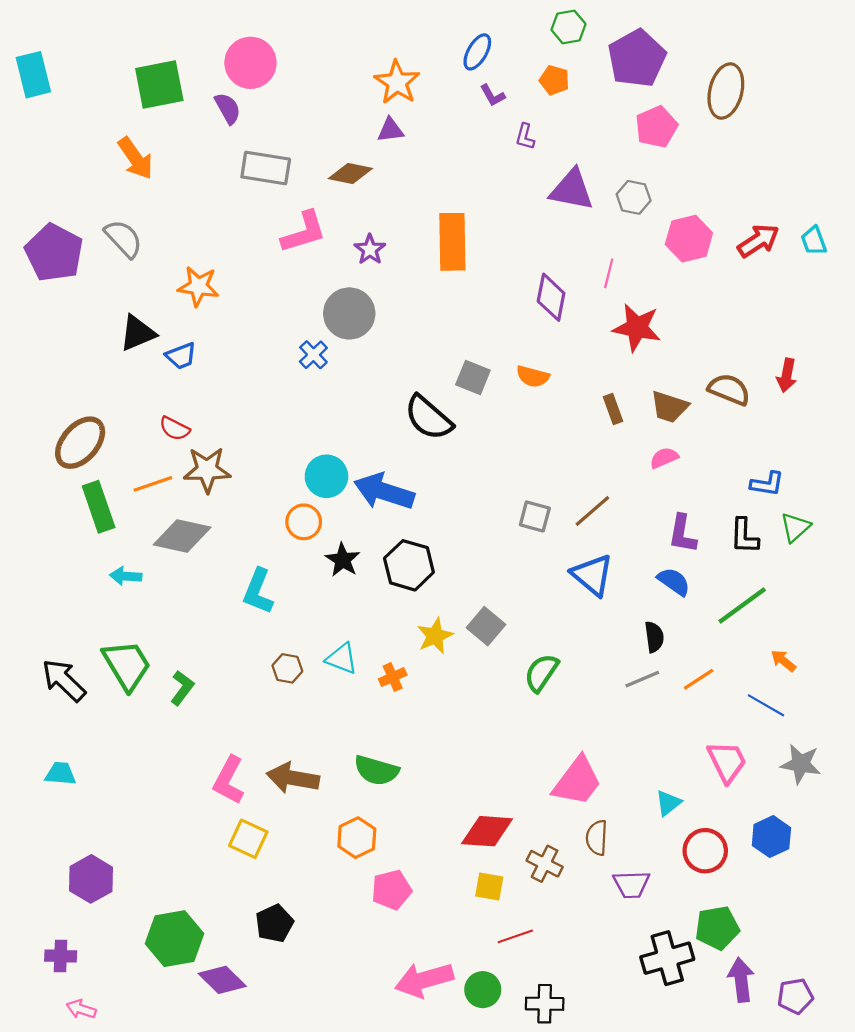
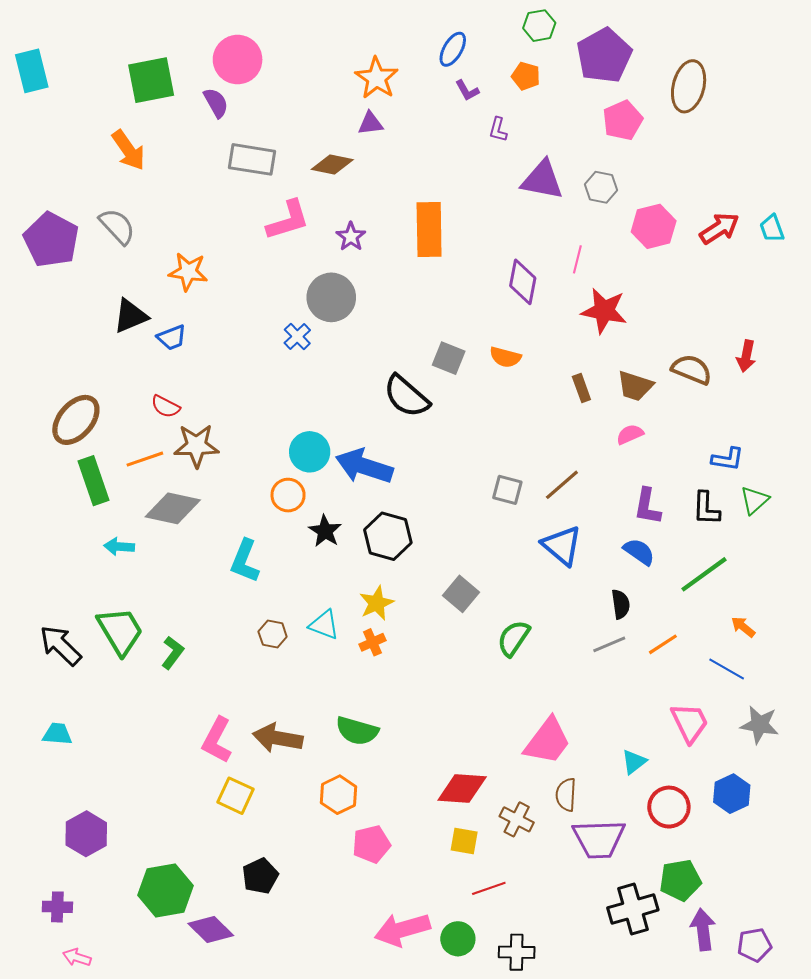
yellow star: (435, 636) -> (377, 603), moved
purple trapezoid: (631, 884) -> (599, 839), size x1.5

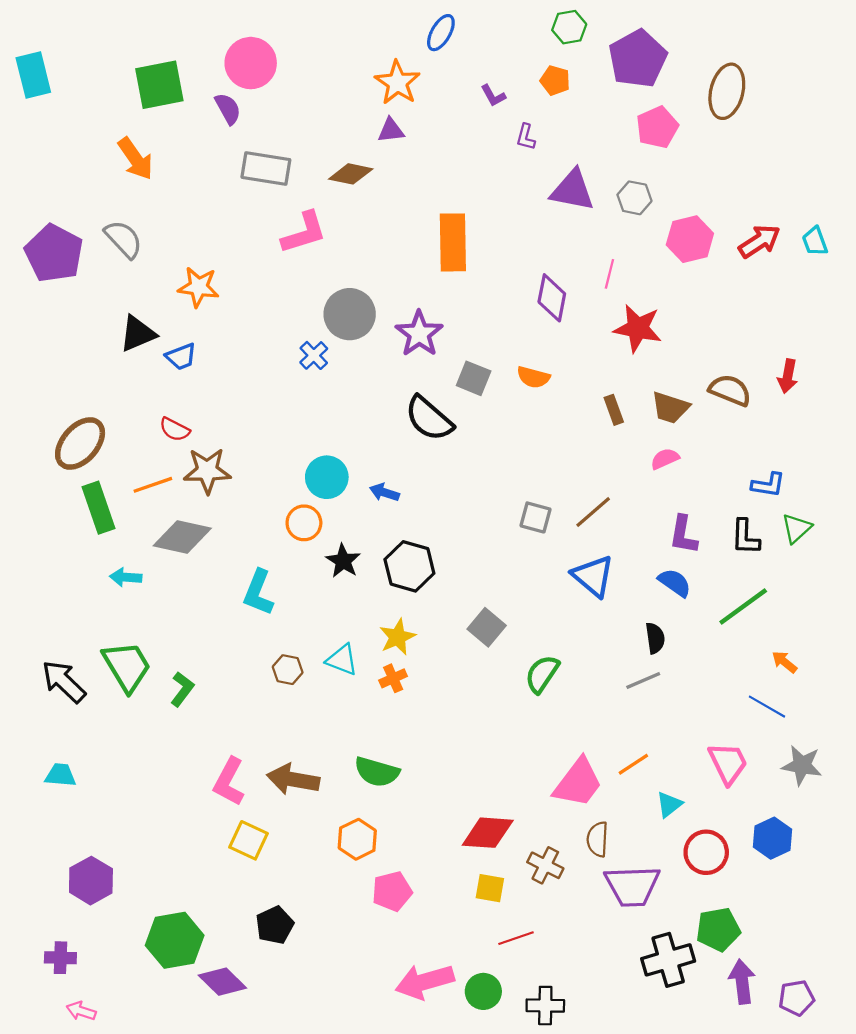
blue ellipse: (453, 49) -> (441, 33), moved
purple star: (351, 237) -> (419, 334), moved, size x1.5
blue arrow: (364, 466) -> (384, 492), size x0.5
orange line: (663, 644) -> (633, 764), moved

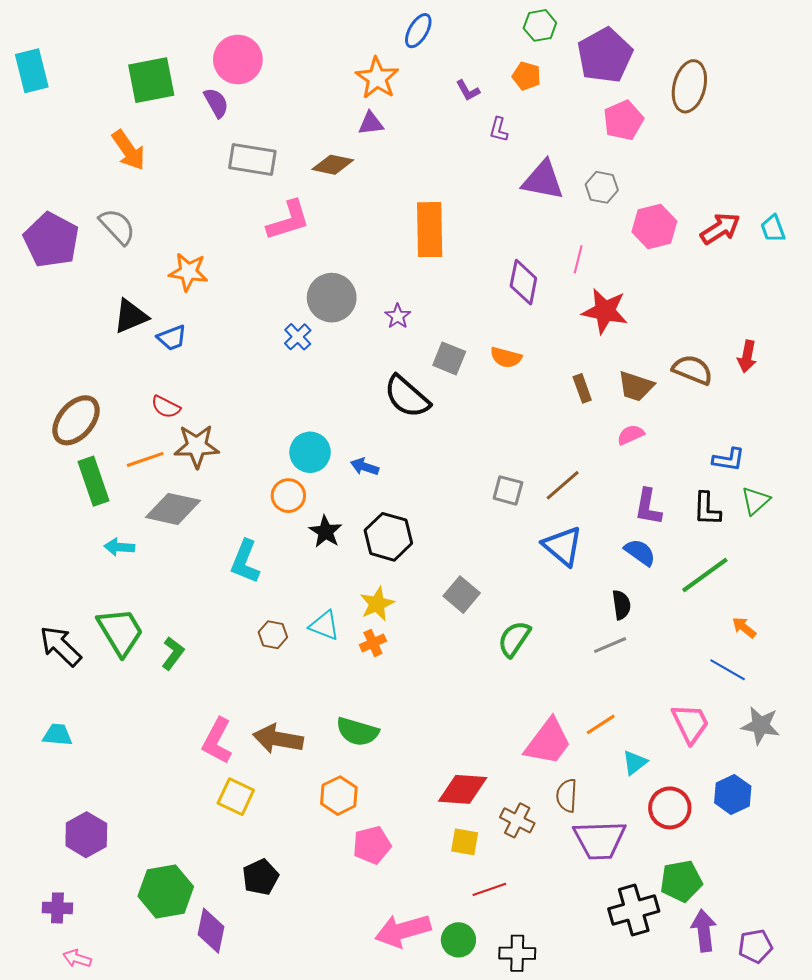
purple star: (419, 334) -> (398, 316), size x0.6
purple diamond: (222, 982) -> (211, 931), turned 57

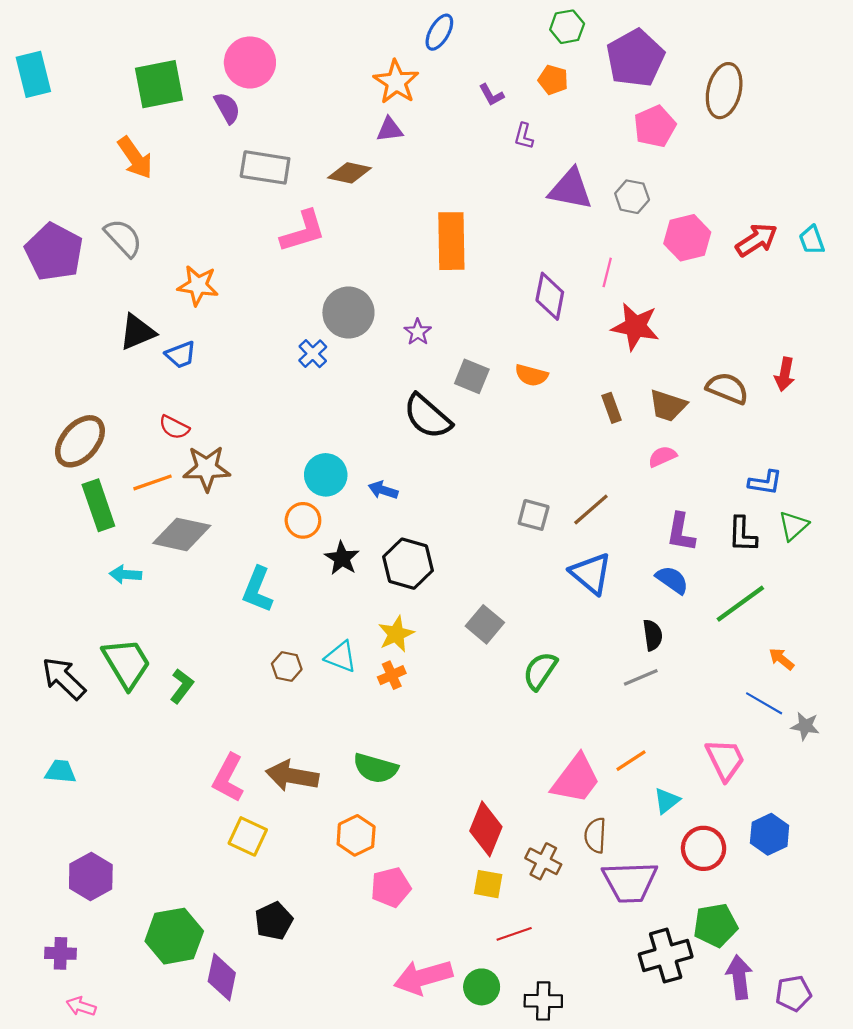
gray star: (761, 725) -> (805, 726), moved, size x0.7
red diamond: (463, 789) -> (486, 829), turned -72

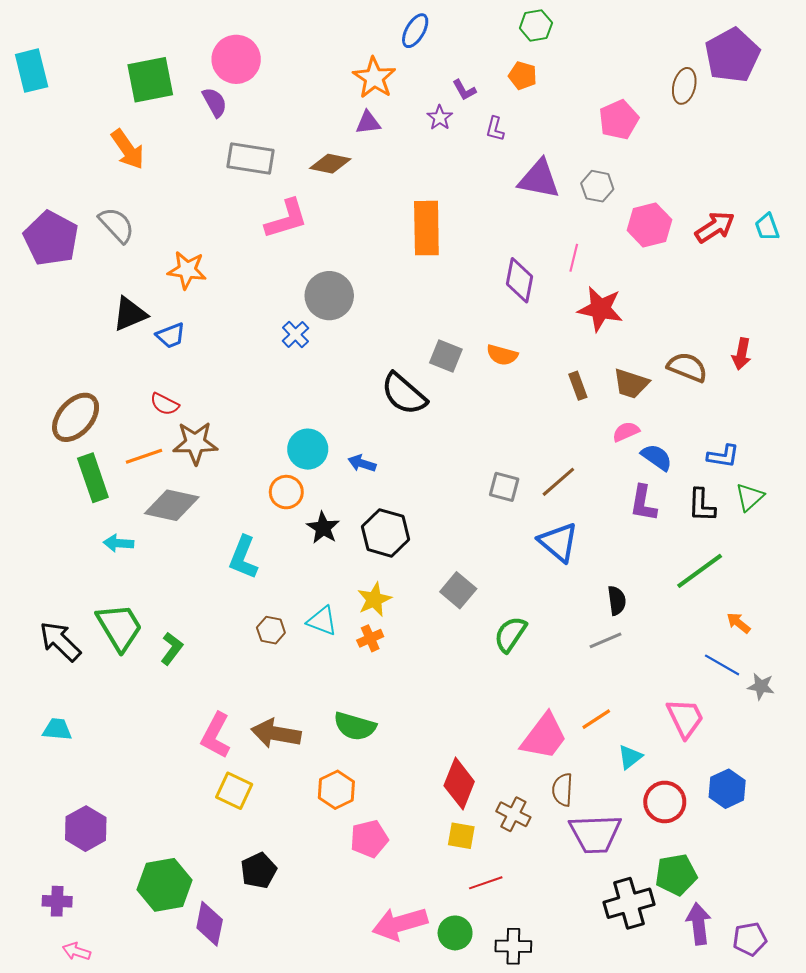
purple pentagon: (635, 58) -> (732, 55), moved
brown ellipse: (724, 91) -> (684, 86), size x0.7
purple star: (418, 332) -> (440, 118), moved
blue semicircle: (672, 580) -> (657, 457), moved

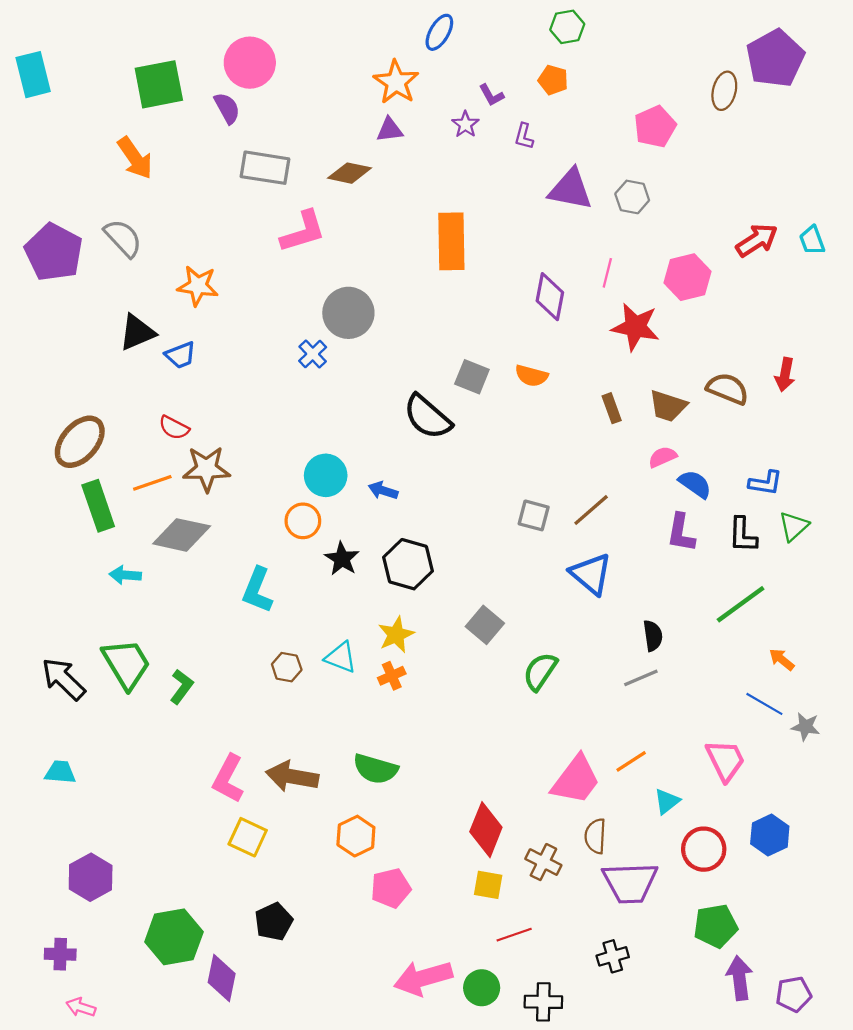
pink hexagon: (649, 225) -> (687, 277), moved
black cross: (629, 903) -> (613, 956), moved, size x0.6

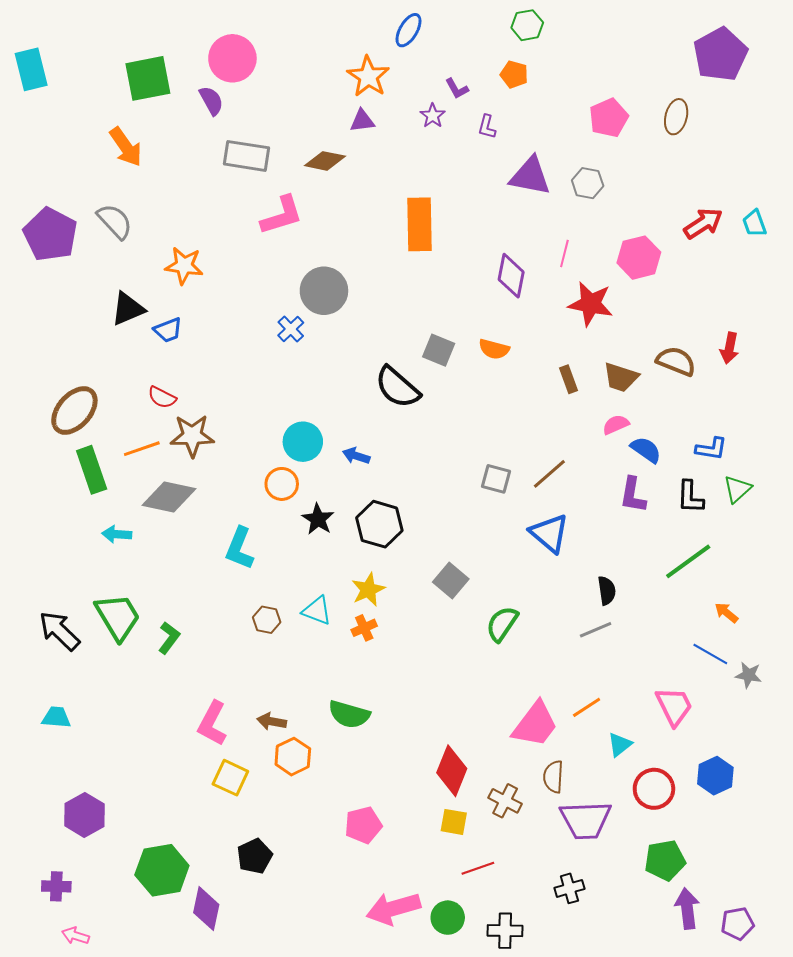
brown ellipse: (724, 91) -> (676, 117), moved
brown arrow: (292, 777) -> (272, 721), size x0.6
orange hexagon: (356, 836) -> (293, 757), moved

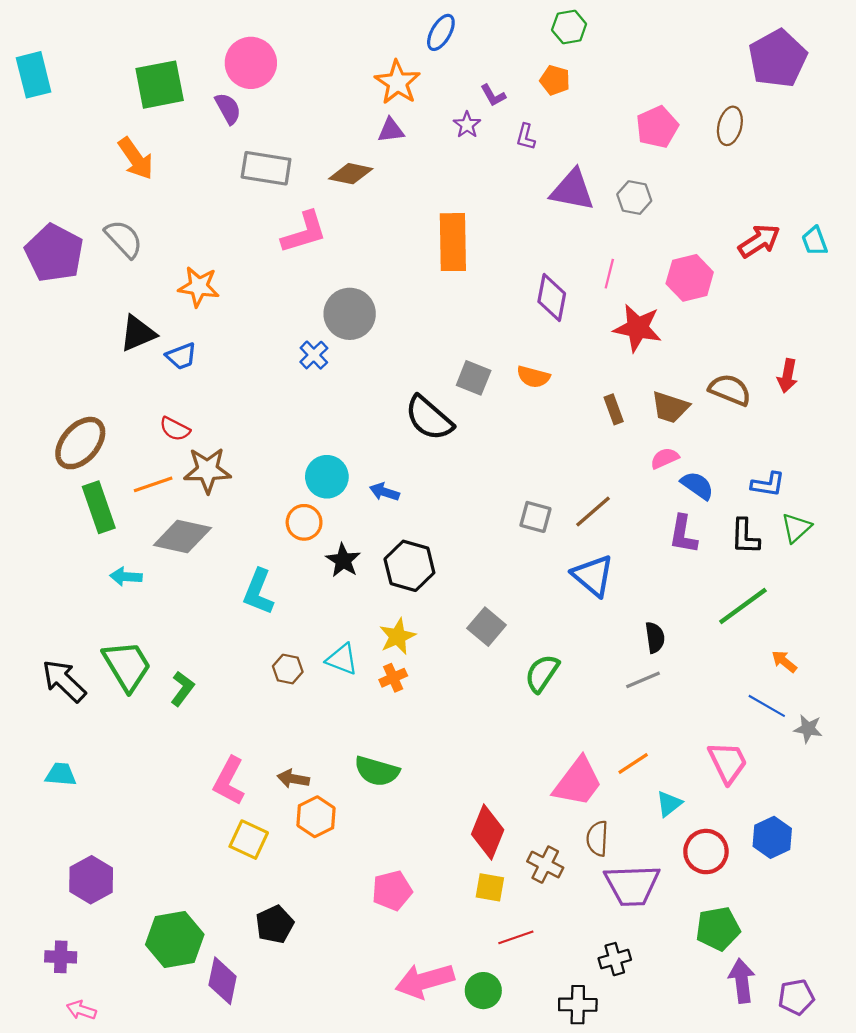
black cross: (505, 931) -> (578, 1005), moved

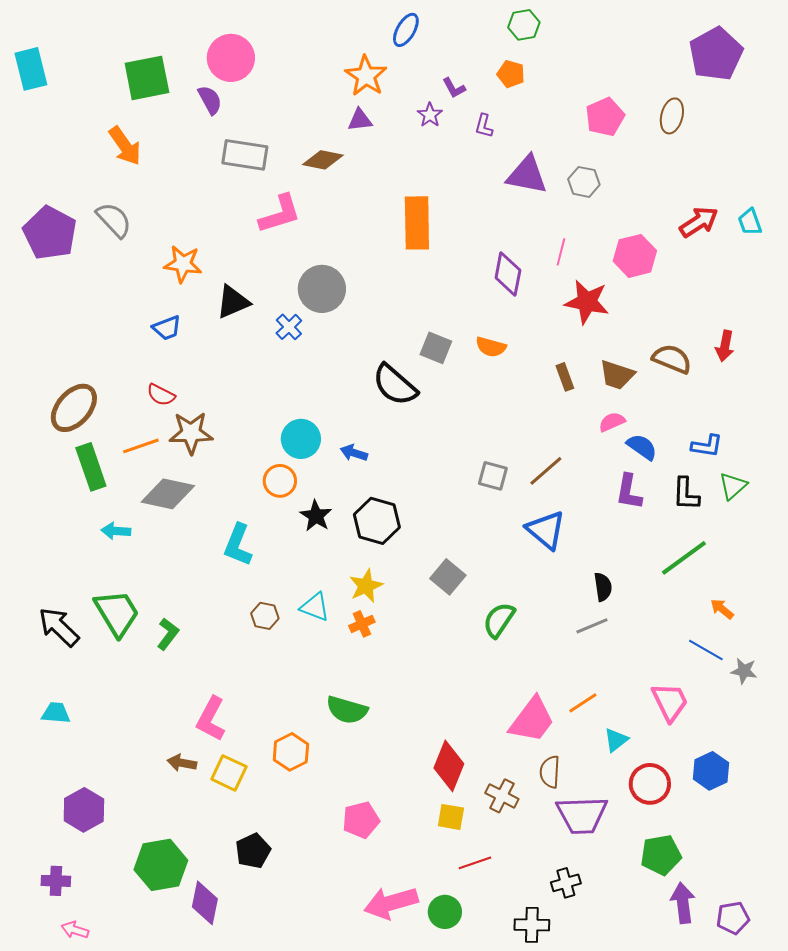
black triangle: (138, 333) -> (233, 302), moved
brown arrow: (293, 779) -> (182, 763), moved

